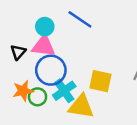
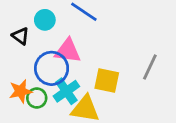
pink triangle: (44, 46) -> (68, 51), moved
black triangle: (18, 52) -> (21, 36), moved, turned -35

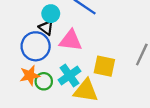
black triangle: (21, 36) -> (46, 28), moved
blue circle: (52, 68) -> (36, 46), moved

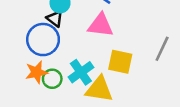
pink triangle: (71, 40) -> (101, 25), moved

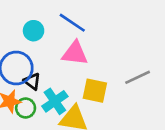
black triangle: (55, 19) -> (32, 81), moved
gray line: (162, 49) -> (138, 77), turned 40

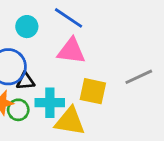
black triangle: (32, 81) -> (25, 81), turned -42
cyan cross: (55, 101) -> (50, 103), turned 35

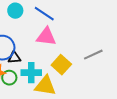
cyan circle: (27, 27) -> (15, 11), moved
yellow square: (93, 91) -> (61, 65), turned 30

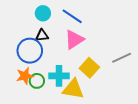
pink triangle: (46, 37) -> (74, 40), turned -40
black triangle: (14, 58) -> (42, 36), moved

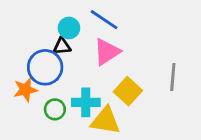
cyan circle: (43, 13) -> (69, 28), moved
gray line: (122, 58) -> (173, 77), turned -60
orange star: (25, 76) -> (25, 90), moved

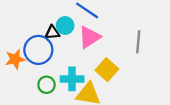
cyan circle: (69, 28) -> (65, 26), moved
gray line: (173, 77) -> (138, 42), moved
orange star: (25, 90) -> (15, 59), moved

